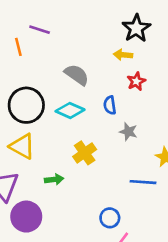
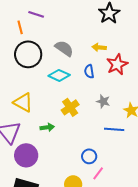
yellow arrow: (123, 55) -> (99, 47), moved
red star: (136, 81) -> (117, 64), moved, size x1.5
black circle: (26, 105) -> (28, 54), moved
gray star: (128, 132) -> (103, 101), moved

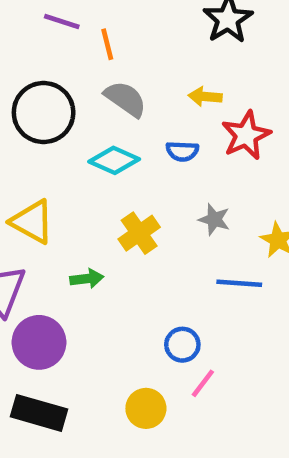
orange line: (20, 27) -> (107, 44), moved
blue semicircle: (89, 71) -> (182, 151), turned -80

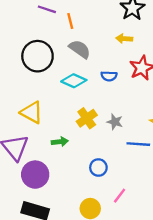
yellow arrow: (205, 97) -> (124, 39), moved
gray star: (214, 219) -> (115, 122), moved
blue circle: (182, 345) -> (98, 167), moved

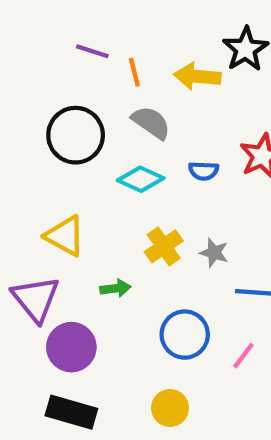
yellow arrow: (124, 39) -> (197, 76), moved, size x1.5
blue circle: (98, 167) -> (185, 335), size x1.5
pink line: (120, 196) -> (243, 356), moved

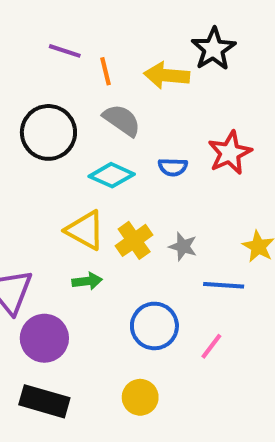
yellow triangle: (65, 236) -> (85, 230), moved

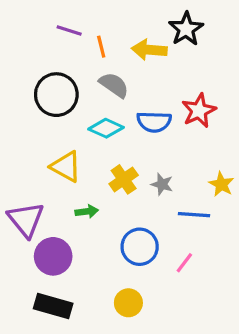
blue semicircle: (173, 167) -> (154, 122), size x1.5
yellow triangle: (85, 230) -> (66, 167), moved

